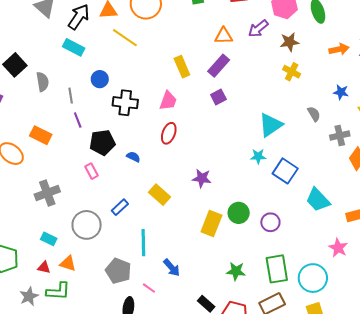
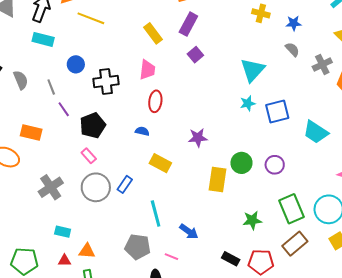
blue star: (341, 92) -> (294, 23), moved
blue semicircle: (133, 157) -> (142, 131), moved
blue square: (285, 171) -> (277, 111), turned -35
gray circle: (87, 225) -> (96, 187), moved

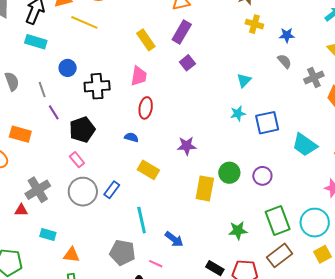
cyan triangle: (253, 70) -> (244, 80), size x0.6
red triangle: (64, 261) -> (21, 210), moved

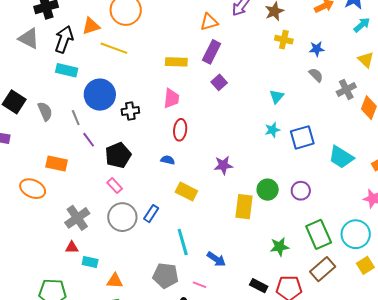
yellow rectangle: (146, 40) -> (176, 62), turned -50
blue circle: (68, 68) -> (100, 95), size x1.8
black cross: (97, 86) -> (130, 111), size x0.7
red triangle: (21, 210) -> (72, 247), moved

